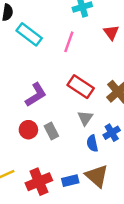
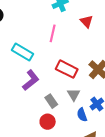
cyan rectangle: (29, 34) -> (22, 52), moved
red circle: (28, 130) -> (48, 122), moved
gray rectangle: (51, 131) -> (51, 101), moved

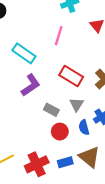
gray rectangle: (51, 101) -> (51, 110), turned -32
red circle: (48, 122) -> (60, 132), moved

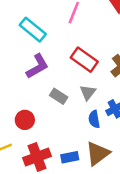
red circle: (60, 132) -> (25, 120), moved
brown triangle: (89, 157) -> (98, 153), turned 40

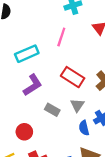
cyan rectangle: (33, 30) -> (27, 54), turned -60

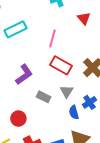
pink line: (61, 37) -> (52, 38), moved
cyan rectangle: (27, 54) -> (15, 29), moved

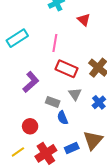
blue semicircle: (74, 112) -> (62, 118), moved

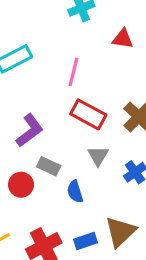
red triangle: (84, 20) -> (123, 39), turned -40
gray rectangle: (53, 102) -> (49, 166), moved
red circle: (30, 126) -> (21, 185), moved

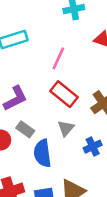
blue semicircle: (75, 192) -> (42, 153), size x1.5

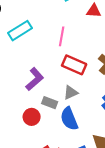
gray triangle: (66, 128) -> (71, 93), moved, turned 40

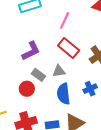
red circle: (32, 117) -> (27, 89), moved
blue semicircle: (69, 119) -> (63, 94), moved

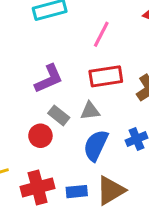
red rectangle: (69, 48) -> (106, 76), turned -50
blue semicircle: (63, 94) -> (96, 145), turned 30

